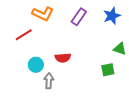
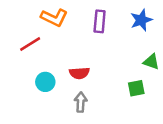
purple rectangle: (79, 17) -> (100, 21), turned -30
gray arrow: (49, 81) -> (81, 102), moved

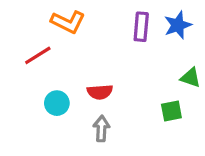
purple rectangle: (100, 21) -> (141, 27), moved

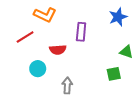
purple rectangle: (141, 27) -> (81, 32), moved
red semicircle: (100, 92) -> (58, 50), moved

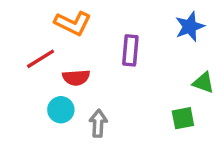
red semicircle: (58, 50) -> (76, 78), moved
gray arrow: (67, 86) -> (98, 123), moved

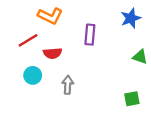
cyan circle: (61, 110) -> (33, 75), moved
green square: (183, 118) -> (132, 99), moved

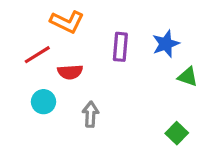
blue star: (131, 18) -> (166, 44), moved
green square: (132, 99) -> (177, 133), turned -35

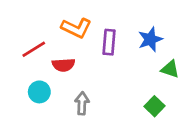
orange L-shape: (67, 22) -> (76, 28), moved
green square: (177, 133) -> (155, 106), moved

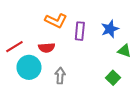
red line: (34, 49) -> (14, 47), moved
cyan circle: (39, 92) -> (29, 67), size x1.5

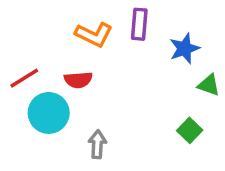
purple rectangle: (80, 31) -> (139, 24), moved
gray arrow: (60, 76) -> (97, 144), moved

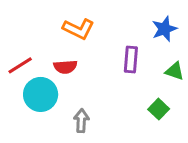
purple rectangle: (139, 24) -> (131, 59), moved
blue star: (184, 49) -> (164, 29), moved

